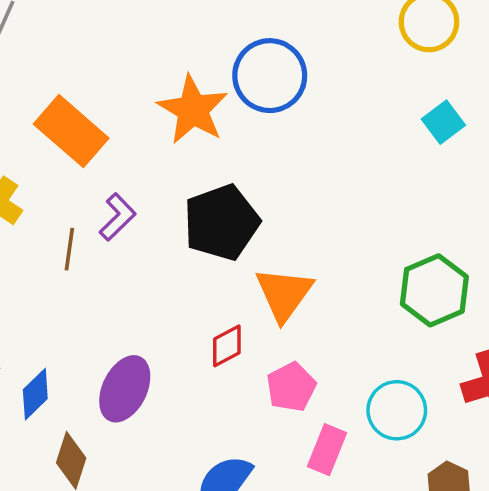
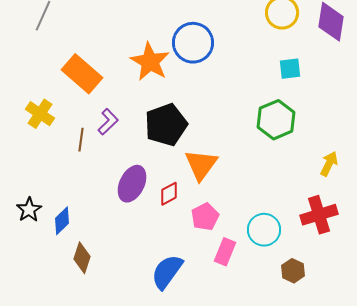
cyan square: (443, 122) -> (290, 69), turned 30
green hexagon: (434, 290) -> (276, 120), moved
purple ellipse: (125, 389) -> (132, 184), moved

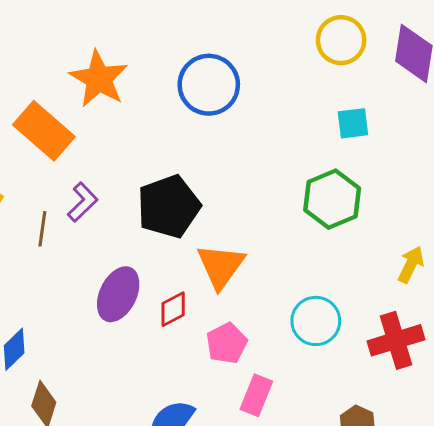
orange star: (150, 62) -> (99, 79), moved
cyan circle: (264, 230) -> (316, 321), moved

